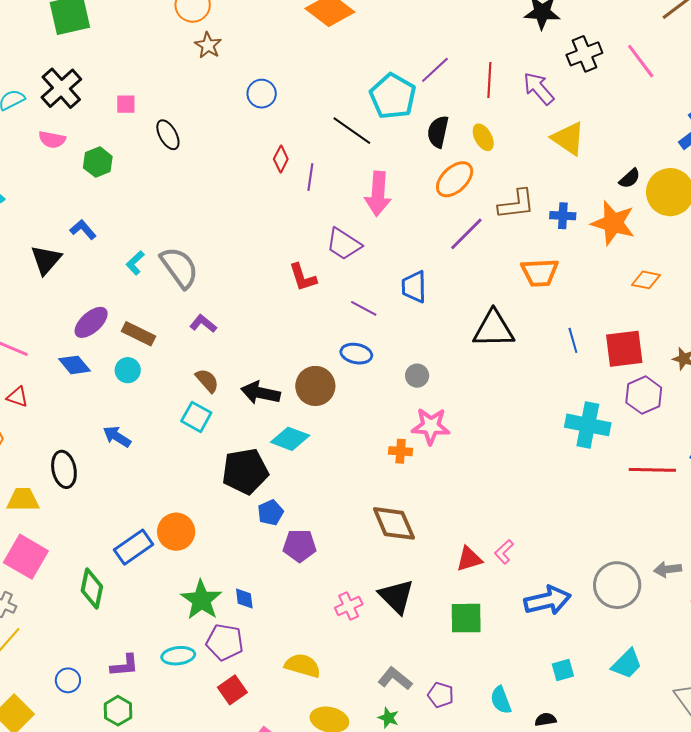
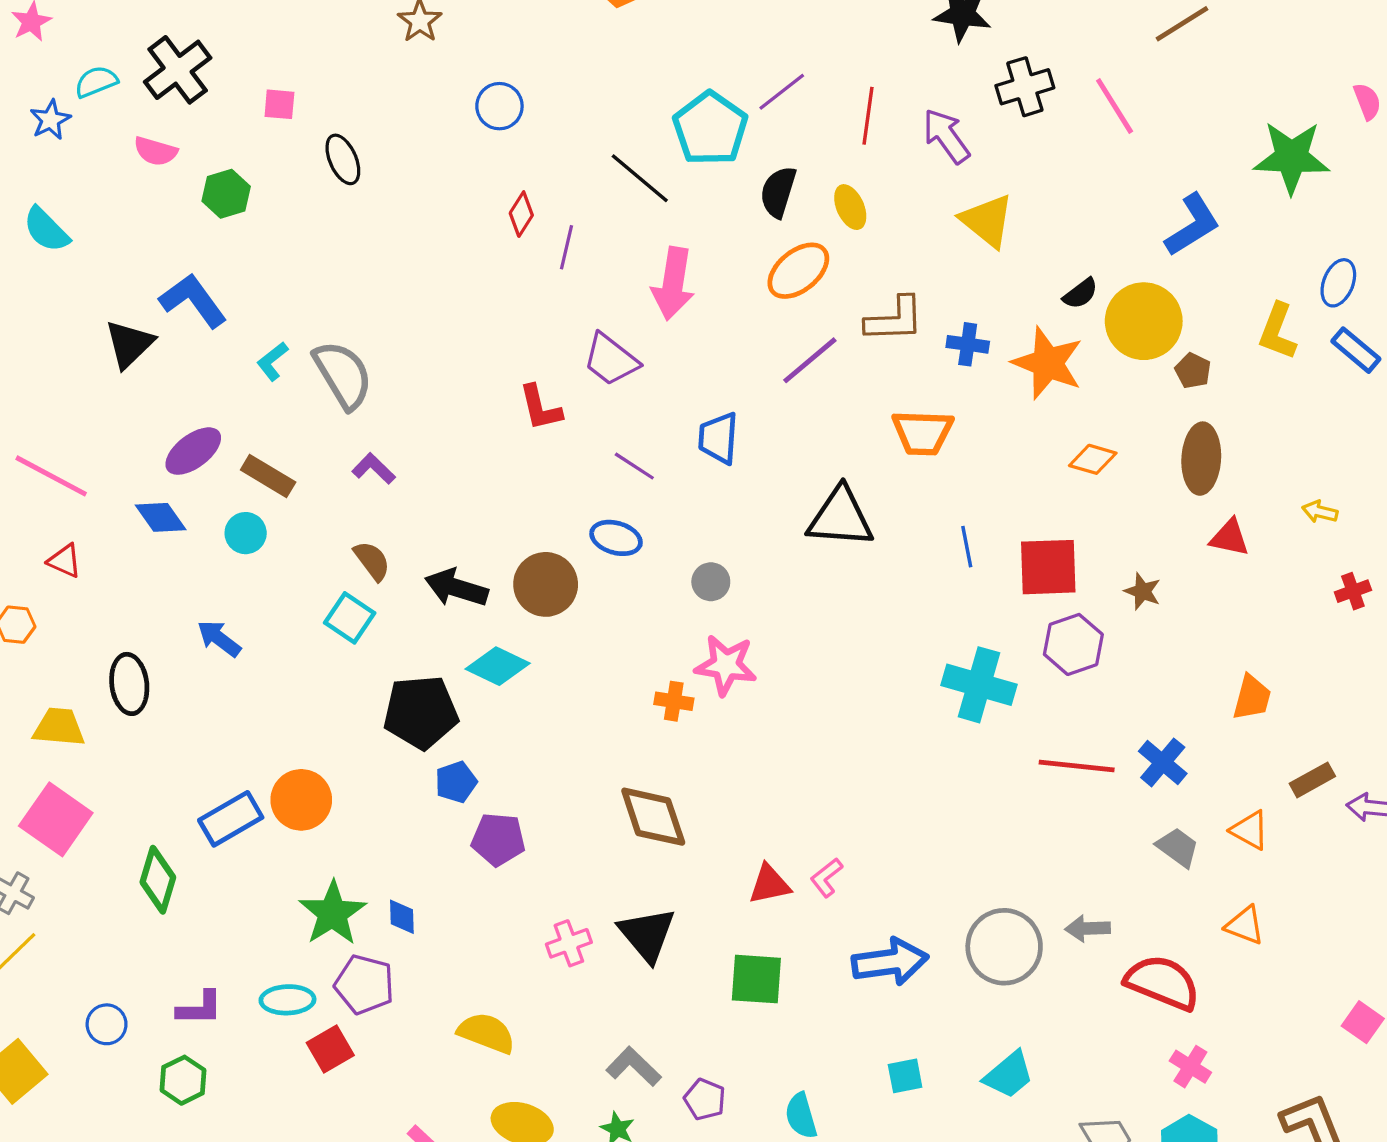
blue L-shape: (83, 230) -> (193, 300), size x1.6
red square: (232, 690) -> (330, 1049), moved

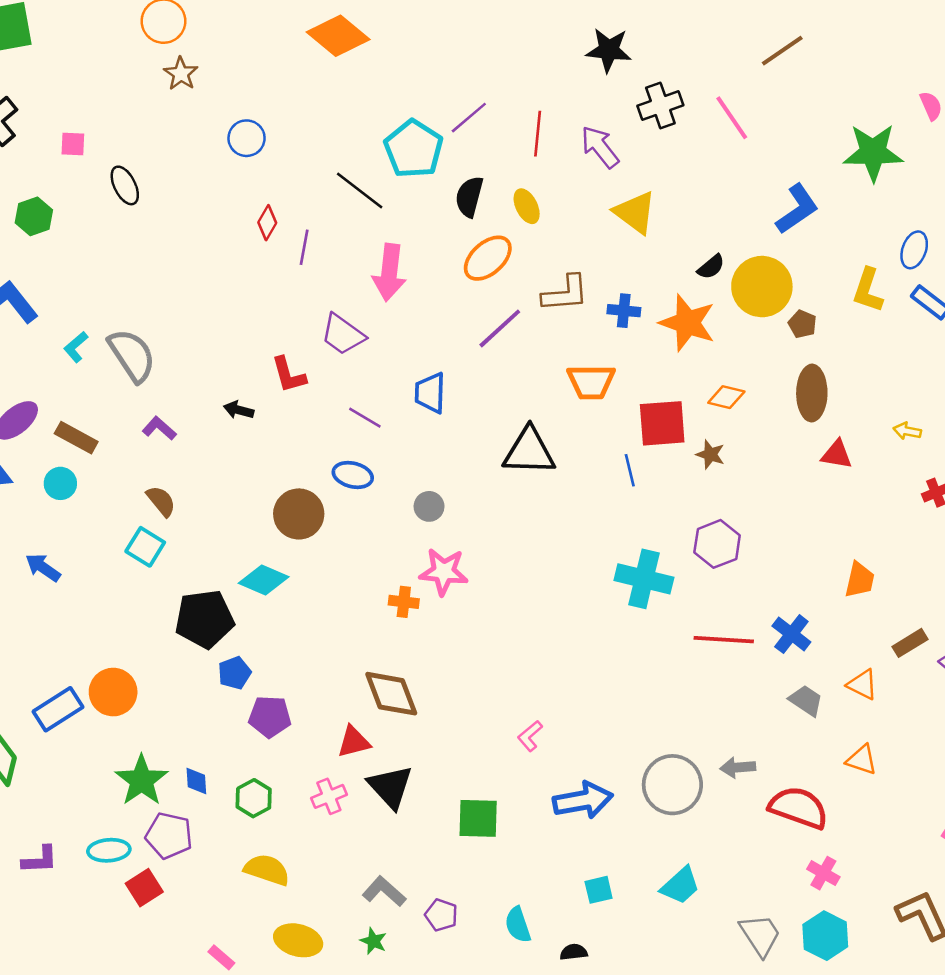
red square: (1048, 567) -> (662, 423), moved
black arrow: (456, 588) -> (239, 410), moved, size x0.6
brown star: (1143, 591) -> (710, 454), moved
red triangle: (769, 884) -> (354, 742), moved
green hexagon: (183, 1080) -> (254, 798), moved

